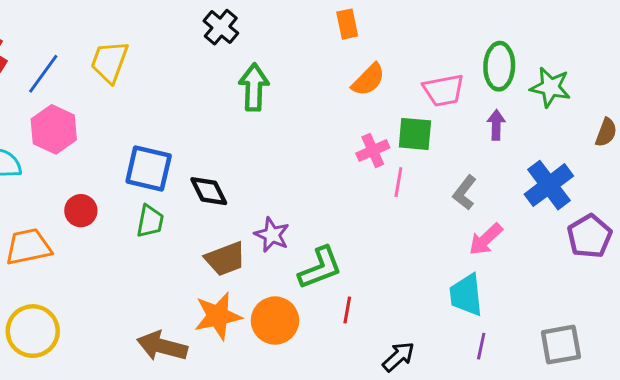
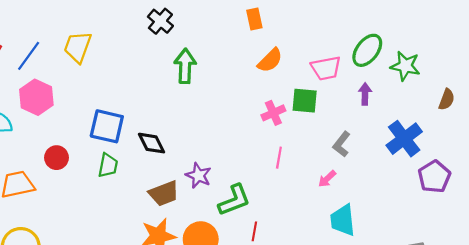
green ellipse: (499, 66) -> (367, 50), turned 36
pink line: (398, 182) -> (279, 158), moved
pink arrow: (486, 239) -> (327, 179), moved, size x0.7

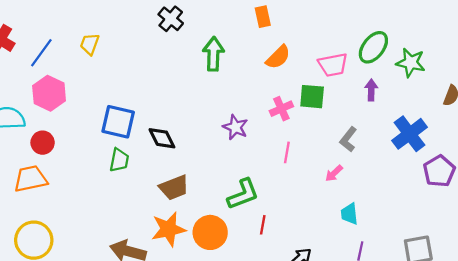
yellow trapezoid: (78, 47) -> (90, 44), size x0.7
green arrow: (185, 66) -> (213, 54), moved
red circle: (57, 158) -> (43, 143), moved
purple star: (198, 175) -> (235, 127), moved
cyan trapezoid: (343, 220) -> (349, 214), size x0.7

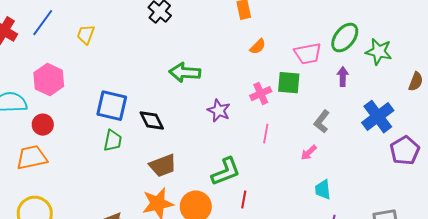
blue line: (41, 53) -> (43, 23), moved
green arrow: (213, 54) -> (185, 73), moved, turned -88
orange semicircle: (278, 57) -> (258, 47), size x0.7

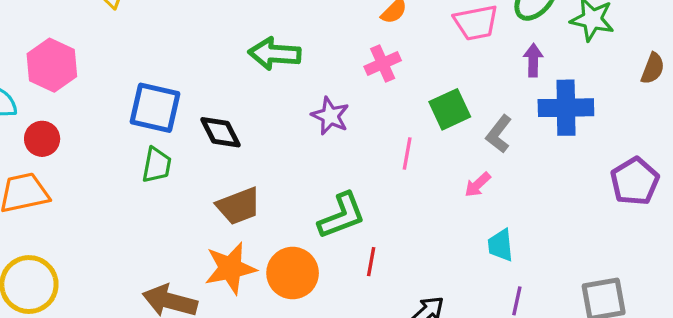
green square: (289, 83) -> (450, 109), moved, turned -30
pink cross: (261, 94) -> (383, 63), moved
blue cross: (378, 117) -> (566, 108), moved, turned 36

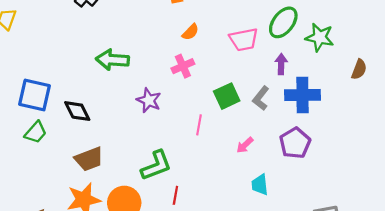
gray L-shape: (499, 134) -> (261, 98), moved
green trapezoid: (157, 165) -> (36, 132), turned 30
purple pentagon: (635, 181) -> (295, 143), moved

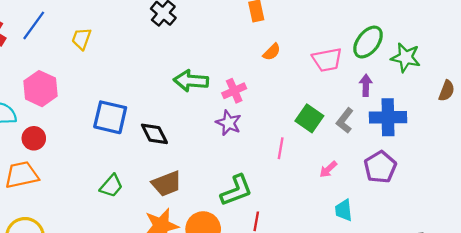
pink cross: (183, 66) -> (234, 91), moved
green square: (227, 96) -> (309, 118), turned -30
green trapezoid: (36, 132) -> (111, 186), moved

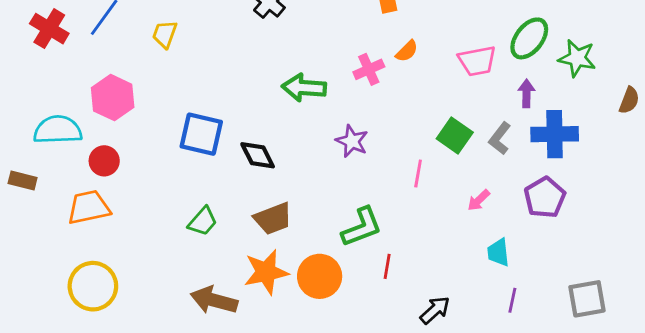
pink cross: (234, 91) -> (369, 69), moved

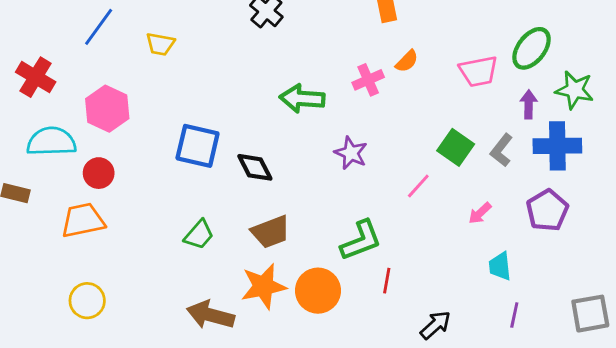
red cross: (49, 29) -> (36, 77), moved
yellow trapezoid: (165, 34) -> (160, 44), turned -100
green star: (577, 58) -> (575, 90), moved
pink line: (418, 174) -> (418, 186), turned 32
yellow circle: (93, 286) -> (87, 301), size x0.7

